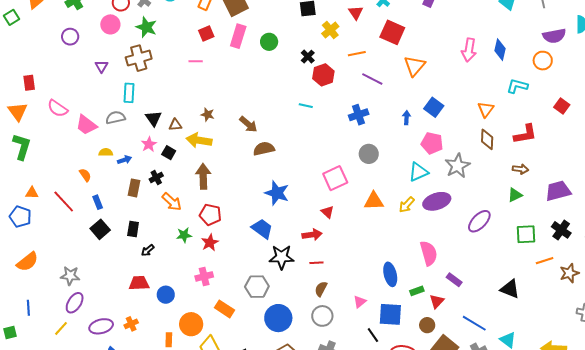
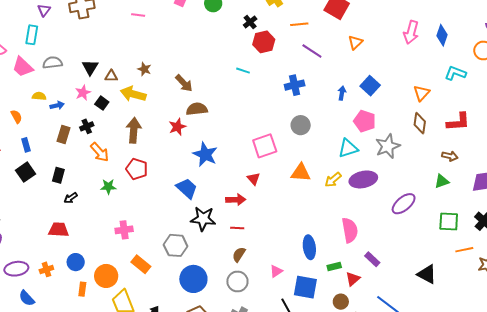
orange triangle: (415, 66) -> (355, 42), size x0.7
cyan rectangle: (129, 93) -> (32, 35), moved
red star: (210, 243) -> (177, 127), moved
blue circle: (166, 295) -> (76, 262), moved

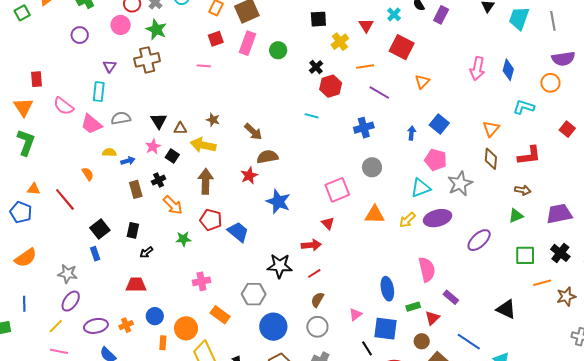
brown rectangle: (64, 135) -> (136, 189), turned -30
blue rectangle: (26, 145) -> (95, 254), moved
blue trapezoid: (187, 188) -> (238, 232), moved
red line: (237, 228) -> (314, 273), turned -32

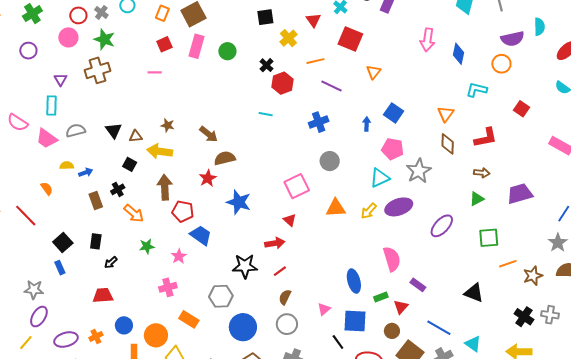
pink arrow: (477, 69) -> (427, 40), moved
pink star: (153, 147) -> (179, 256), moved
red pentagon: (211, 220) -> (183, 211), moved
black cross: (560, 253) -> (524, 317), moved

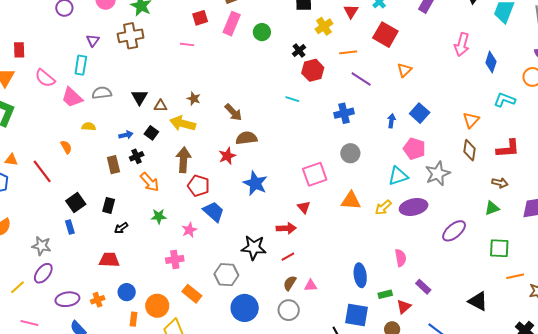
blue arrow: (86, 172) -> (126, 135), moved
pink semicircle: (392, 259) -> (401, 258), size x0.7
pink triangle: (324, 309) -> (311, 286), moved, turned 32
yellow line: (26, 343) -> (17, 287), moved

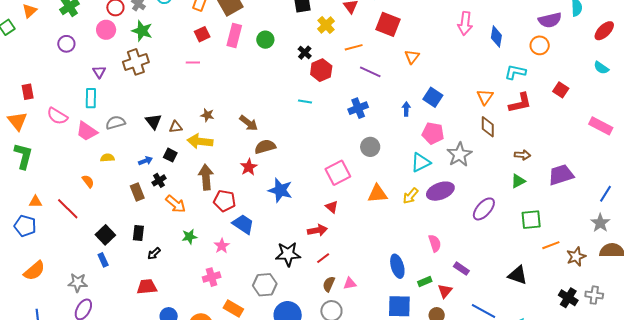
red L-shape: (508, 149) -> (520, 103), moved

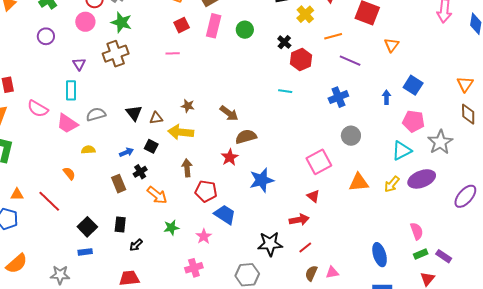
brown arrow: (206, 177) -> (187, 168), size x0.7
blue star: (280, 190) -> (262, 180), turned -30
blue rectangle: (103, 260) -> (85, 252), turned -72
green rectangle: (425, 282) -> (421, 254), moved

